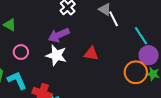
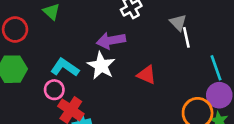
pink circle: (21, 52) -> (54, 90), moved
cyan L-shape: (17, 80) -> (65, 67), moved, turned -45

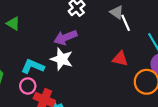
red triangle: (146, 75) -> (120, 59), moved

